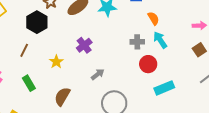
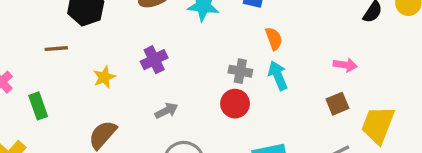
brown line: (24, 50) -> (56, 49), turned 48
red circle: (148, 64) -> (235, 104), moved
green rectangle: (29, 83) -> (38, 106), moved

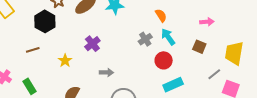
gray cross: (240, 71) -> (145, 39), turned -32
red circle: (235, 104) -> (164, 60), moved
brown square: (337, 104) -> (199, 47), moved, turned -32
gray arrow: (166, 111) -> (106, 72), turned 40

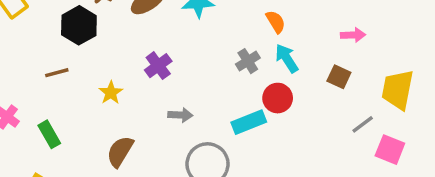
cyan rectangle: (173, 85) -> (249, 122), moved

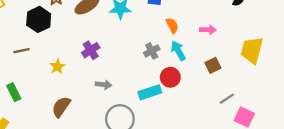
pink arrow: (353, 35) -> (208, 30), moved
brown square: (339, 77) -> (213, 65), turned 35
yellow trapezoid: (398, 90) -> (252, 50), moved

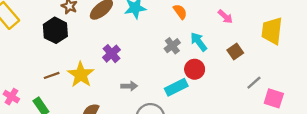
orange semicircle: (172, 25) -> (180, 12), moved
pink arrow: (208, 30) -> (225, 17), turned 49
brown line: (22, 51) -> (52, 75), moved
yellow star: (57, 67) -> (81, 75), size x1.6

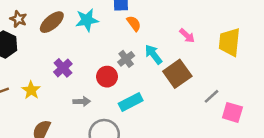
pink arrow: (225, 17) -> (187, 36), moved
brown square: (235, 51) -> (177, 74), moved, size x1.6
red circle: (195, 69) -> (107, 77), moved
yellow star: (81, 75) -> (31, 90), size x0.7

